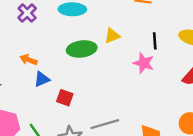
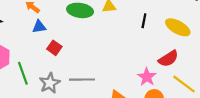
pink star: (144, 63) -> (147, 77), moved

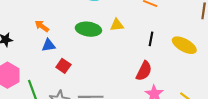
red semicircle: (168, 59) -> (144, 71), moved, turned -30

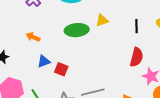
blue triangle: (48, 45) -> (44, 61), moved

